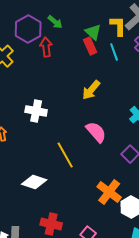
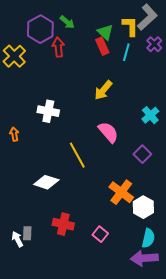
cyan line: (114, 52) -> (126, 52), turned 36

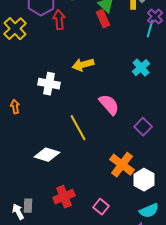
cyan line: (126, 52) -> (150, 29), moved
yellow arrow: (103, 90) -> (83, 65), moved, turned 35
cyan cross: (150, 115) -> (141, 68), moved
red cross: (63, 224) -> (64, 197), turned -35
cyan semicircle: (148, 238) -> (149, 211), turned 54

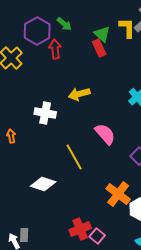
red cross: (64, 197) -> (80, 229), moved

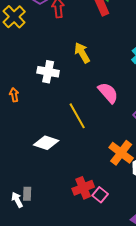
yellow arrow: (79, 94) -> (82, 53), turned 75

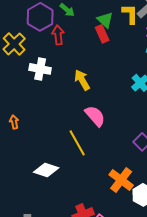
white cross: (48, 72) -> (40, 69), moved
pink semicircle: (108, 93) -> (95, 116), moved

